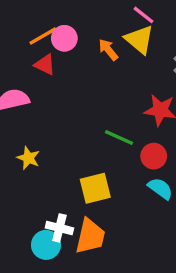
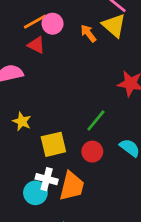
green line: (119, 137) -> (96, 121), moved, turned -75
red circle: (154, 156) -> (92, 152), moved
yellow square: (95, 188) -> (53, 144), moved

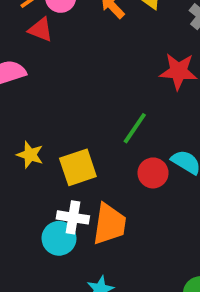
yellow star: (22, 121) -> (30, 155), moved
red circle: (92, 152) -> (153, 173), moved

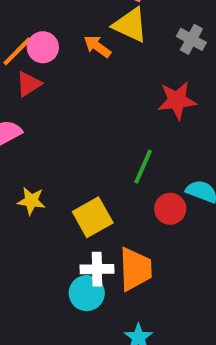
red triangle: (41, 30) -> (29, 84), turned -44
yellow star: (30, 155) -> (31, 201), moved

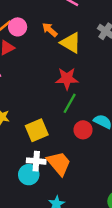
yellow triangle: (130, 25) -> (71, 43), moved
red star: (177, 100) -> (67, 79), moved
orange trapezoid: (135, 269) -> (59, 163), turned -44

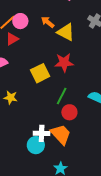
green line: (70, 103) -> (62, 96), moved
yellow square: (37, 130) -> (40, 73), moved
red circle: (83, 130) -> (69, 112), moved

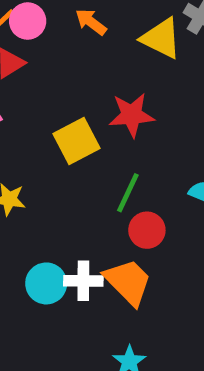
yellow triangle: (66, 32) -> (161, 38), moved
cyan circle: (36, 145) -> (46, 283), moved

